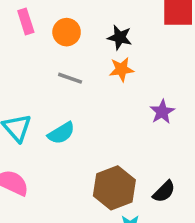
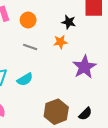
black star: (120, 37) -> (69, 22), moved
purple star: (162, 112) -> (84, 67), size x1.6

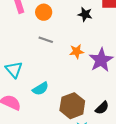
orange star: (60, 42) -> (77, 52), moved
cyan semicircle: (25, 79) -> (40, 89), moved

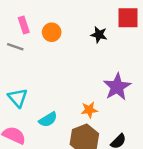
gray line: (46, 40) -> (15, 47), moved
orange star: (77, 52) -> (89, 110), moved

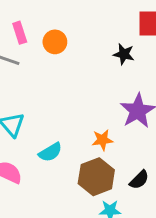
black star: (99, 35) -> (124, 54), moved

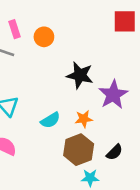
black star: (124, 54) -> (80, 75), moved, size x1.5
cyan semicircle: (50, 152) -> (50, 120), moved

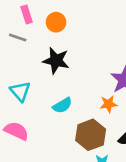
black star: (80, 75) -> (56, 61), moved
orange star: (84, 119) -> (108, 104), moved

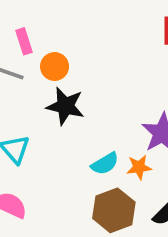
orange circle: (56, 22) -> (55, 67), moved
cyan semicircle: (62, 105) -> (105, 164), moved

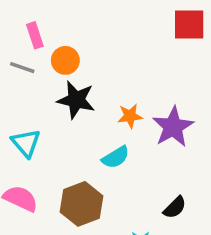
orange star: (139, 167) -> (130, 116), moved
brown hexagon: (114, 210) -> (81, 204), moved

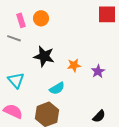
orange circle: (65, 60) -> (41, 18), moved
purple star: (173, 127) -> (98, 71), size x0.6
cyan semicircle: (116, 157) -> (57, 88), moved

